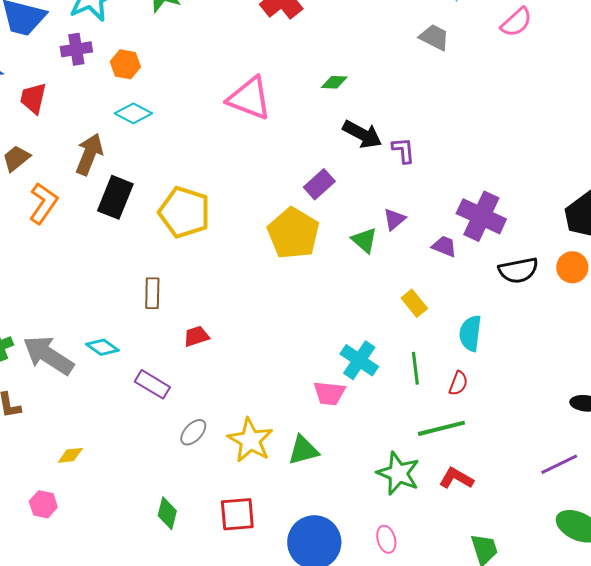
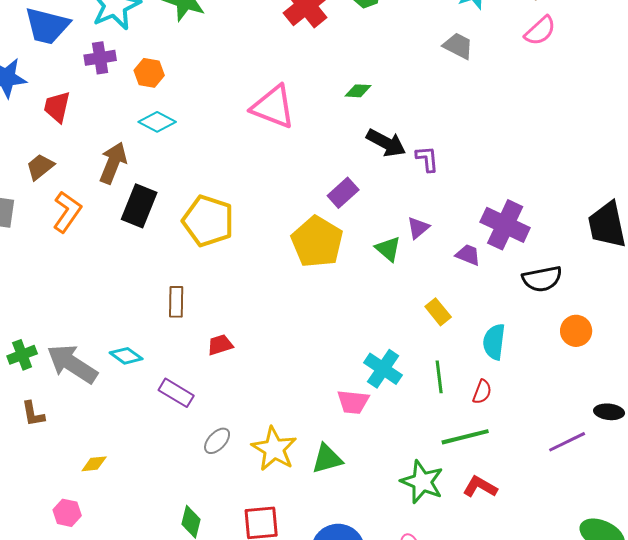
orange circle: (572, 267) -> (576, 331), moved
purple line: (559, 464) -> (567, 442), moved

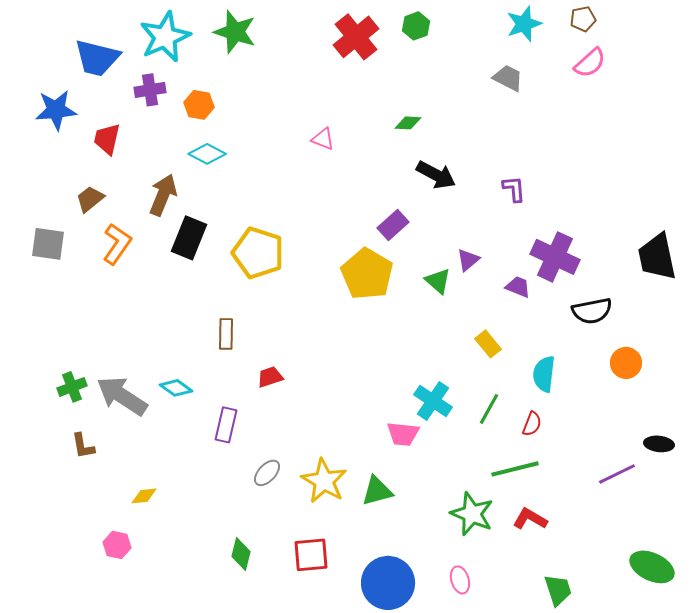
pink triangle: (273, 107) -> (323, 139), size x0.5
purple L-shape: (427, 159) -> (514, 189), moved
green line: (439, 377) -> (489, 409), turned 36
purple rectangle: (176, 393) -> (226, 425), turned 72

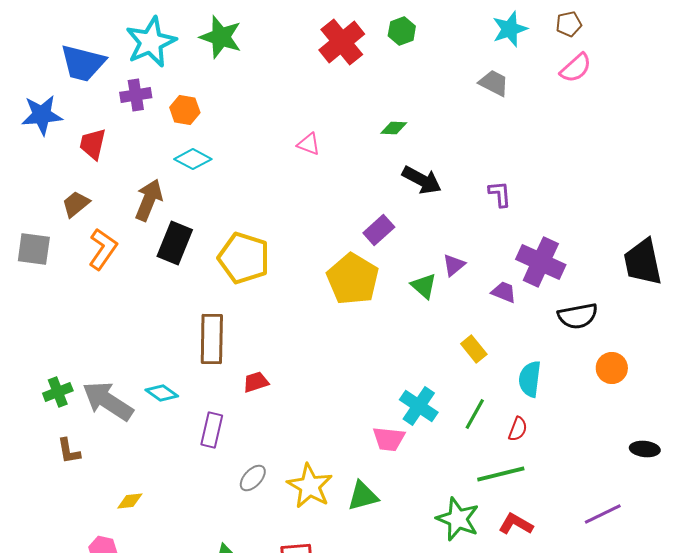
brown rectangle: (226, 334) -> (212, 339), size x1.6
purple line: (617, 474) -> (603, 514), moved

